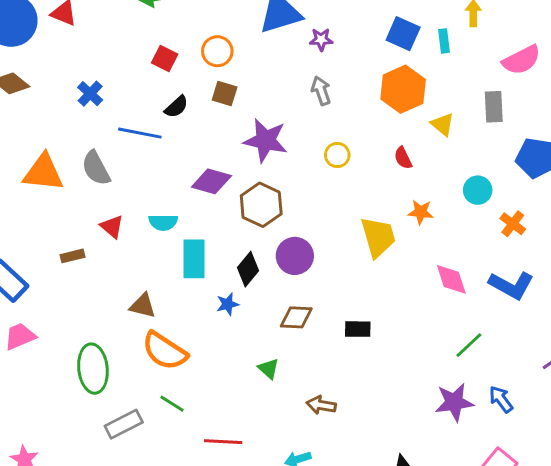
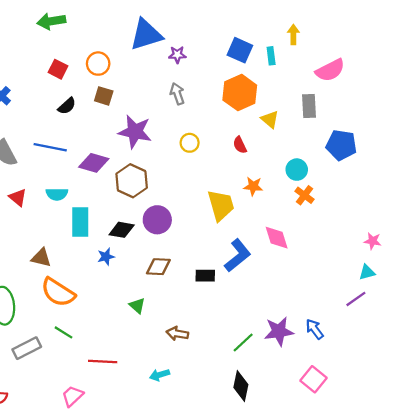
blue line: (140, 133) -> (50, 147), moved
orange cross: (513, 224) -> (305, 195), moved
black diamond: (248, 269) -> (122, 230), turned 60
blue L-shape: (511, 285) -> (238, 255), moved, turned -68
green line: (469, 345) -> (243, 342), moved

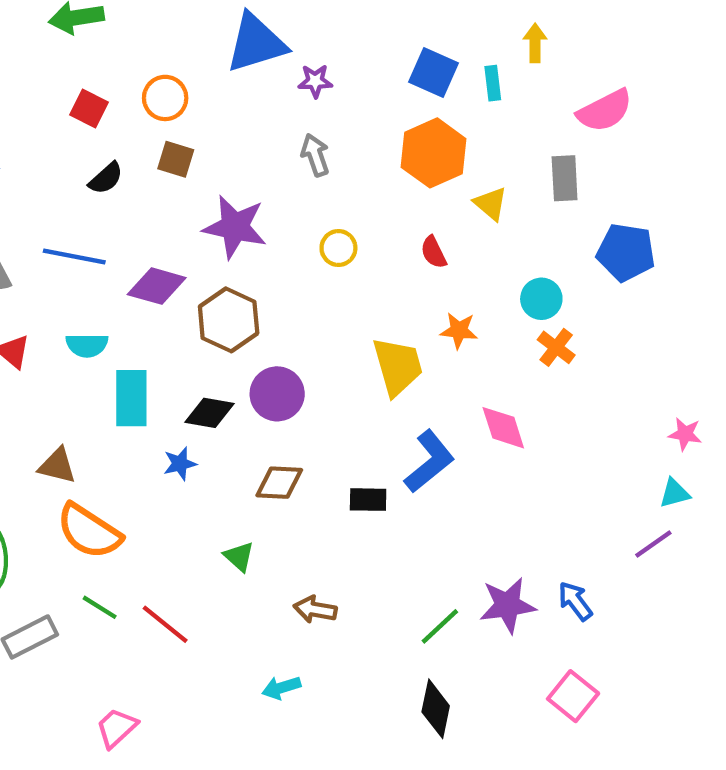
red line: (103, 361) -> (165, 624), moved, turned 36

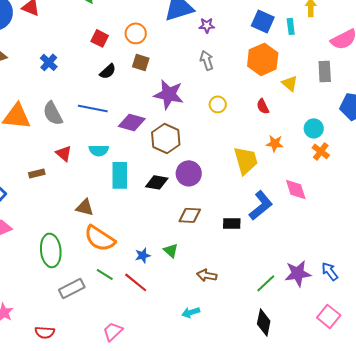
blue star: (180, 464) -> (143, 255), moved

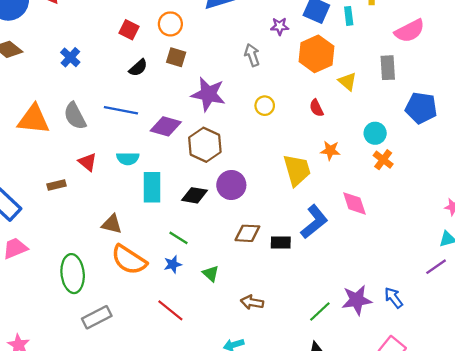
purple star: (207, 25) -> (280, 26), moved
brown diamond: (190, 215) -> (247, 233), moved
blue star: (143, 255) -> (173, 264), moved
green line: (105, 274) -> (178, 238), moved

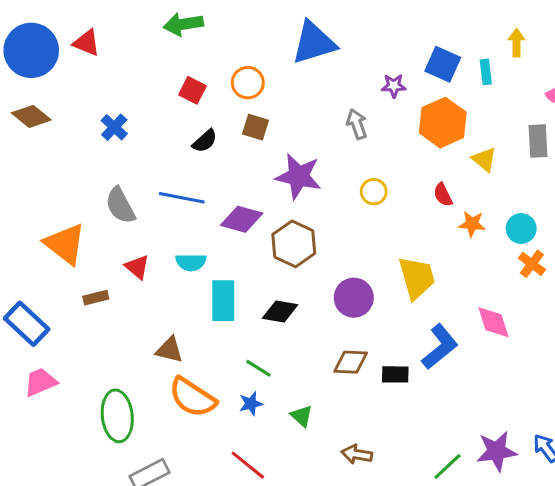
orange triangle: (34, 119) -> (65, 244), moved, turned 32
orange star: (330, 150) -> (472, 224), moved
purple circle: (231, 185) -> (354, 298), moved

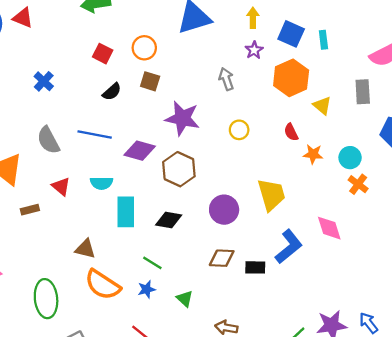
yellow arrow: (517, 43) -> (253, 18), moved
purple star: (394, 86) -> (254, 50), turned -30

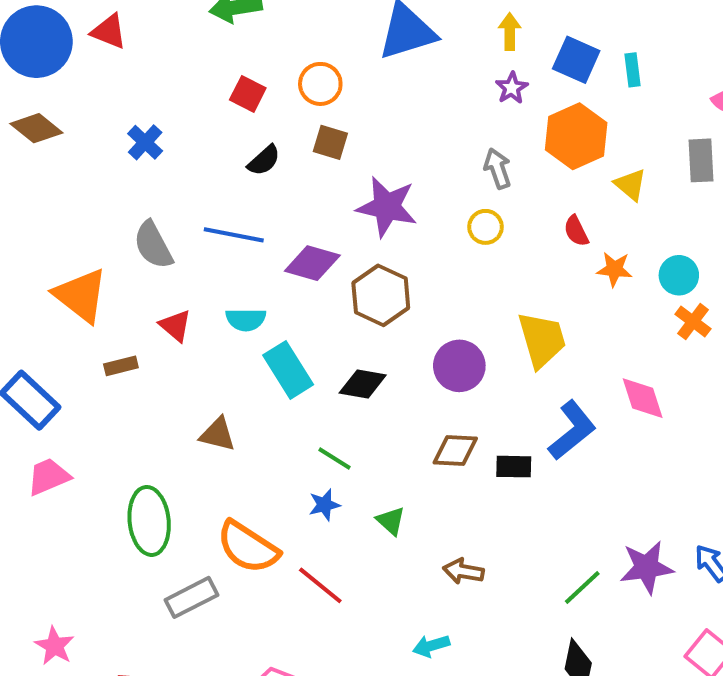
gray arrow: (226, 79) -> (498, 168), moved
cyan rectangle: (126, 212) -> (288, 370), turned -32
orange semicircle: (103, 285) -> (248, 547), moved

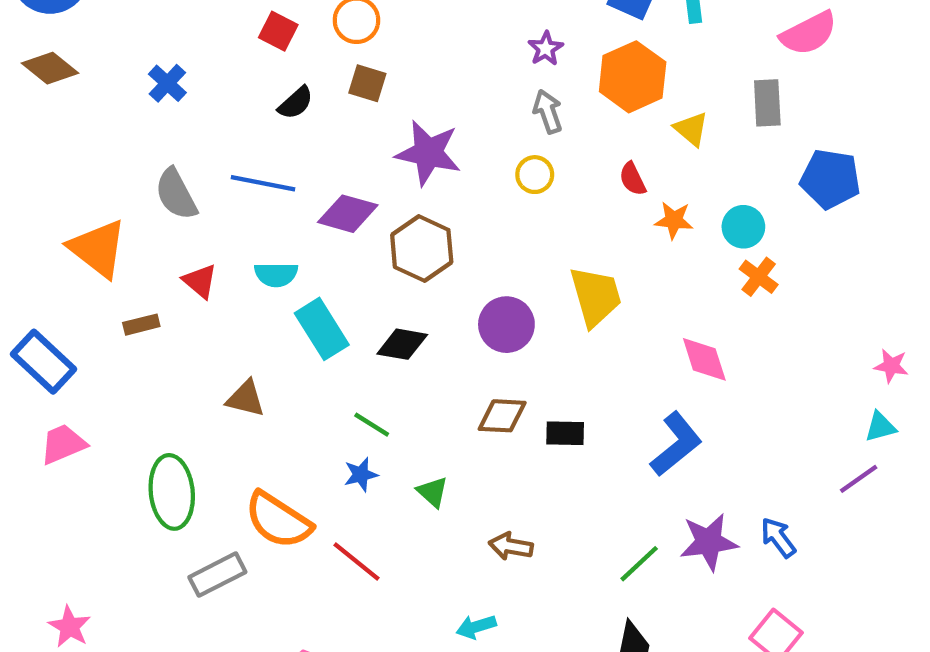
purple star: (512, 88) -> (546, 49), moved
blue L-shape: (572, 430) -> (676, 444), moved

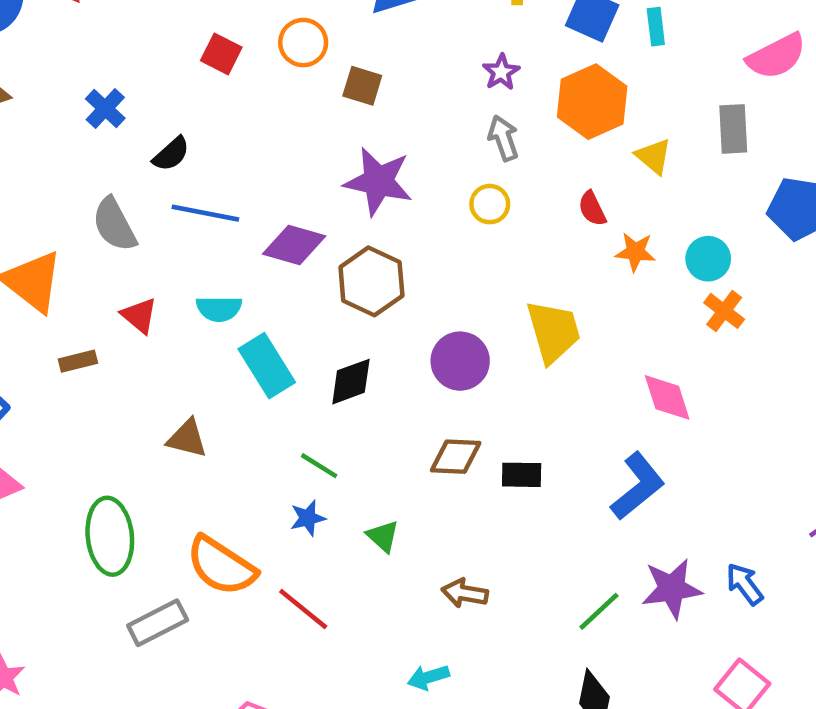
brown square: (367, 83) -> (362, 86), moved
black semicircle: (296, 103) -> (171, 154), moved
black diamond: (402, 344) -> (351, 382), turned -30

